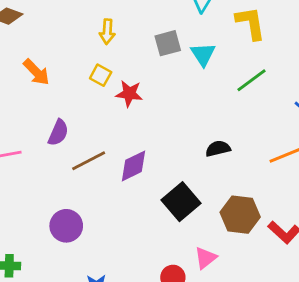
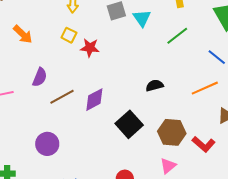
pink triangle: (206, 258) -> (168, 166), moved

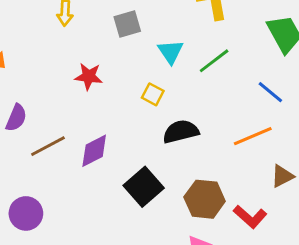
cyan triangle: (142, 18) -> (170, 52), moved
yellow square: (69, 35) -> (153, 94), moved
black semicircle: (155, 85) -> (181, 132), size x1.4

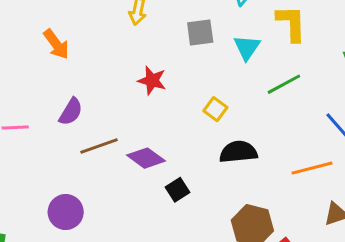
cyan triangle: (170, 52) -> (247, 48), moved
purple diamond: (94, 151) -> (146, 158), turned 54
black square: (144, 187) -> (178, 190), moved, size x0.6

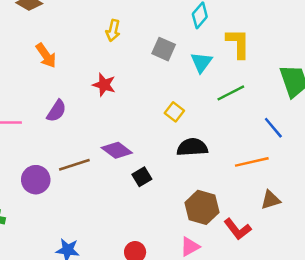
gray square: (200, 32) -> (164, 49), turned 30
red star: (152, 80) -> (104, 85), moved
brown line: (99, 146) -> (74, 165), moved
purple circle: (66, 212) -> (36, 180), moved

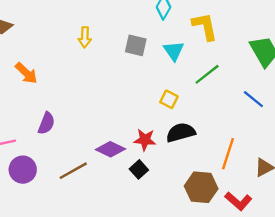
red star: (104, 85) -> (145, 140), moved
yellow square: (174, 112) -> (169, 99), moved
orange line: (252, 162) -> (228, 154), moved, turned -48
purple circle: (36, 180) -> (23, 170), moved

